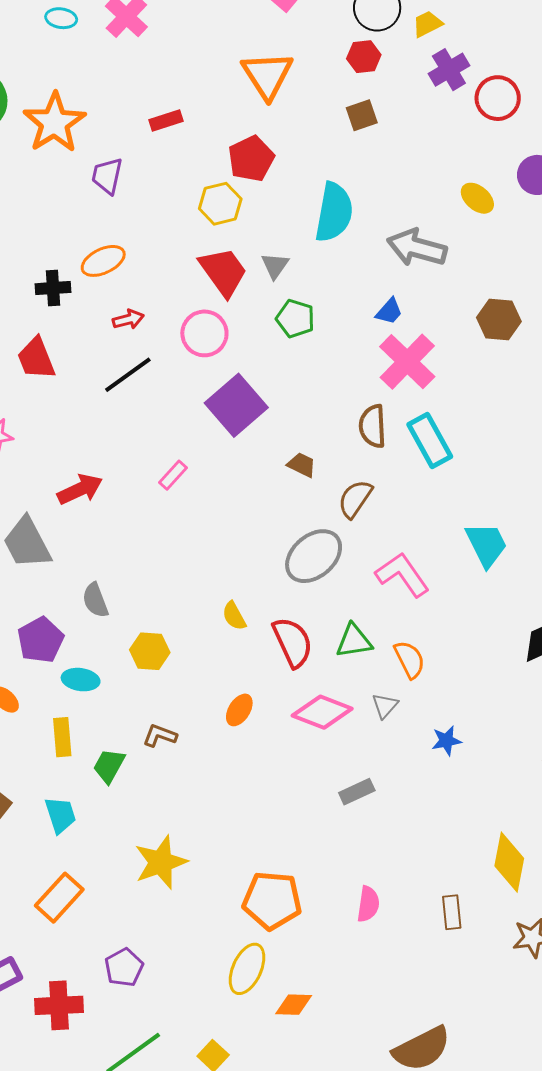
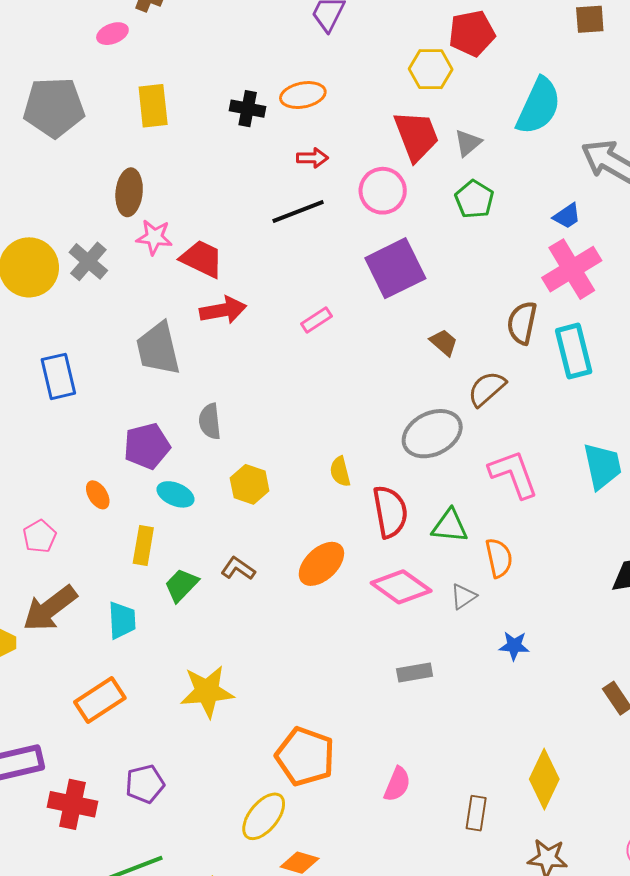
red trapezoid: (36, 359) -> (202, 259), moved, turned 123
orange ellipse: (239, 710) -> (321, 564), size x1.5

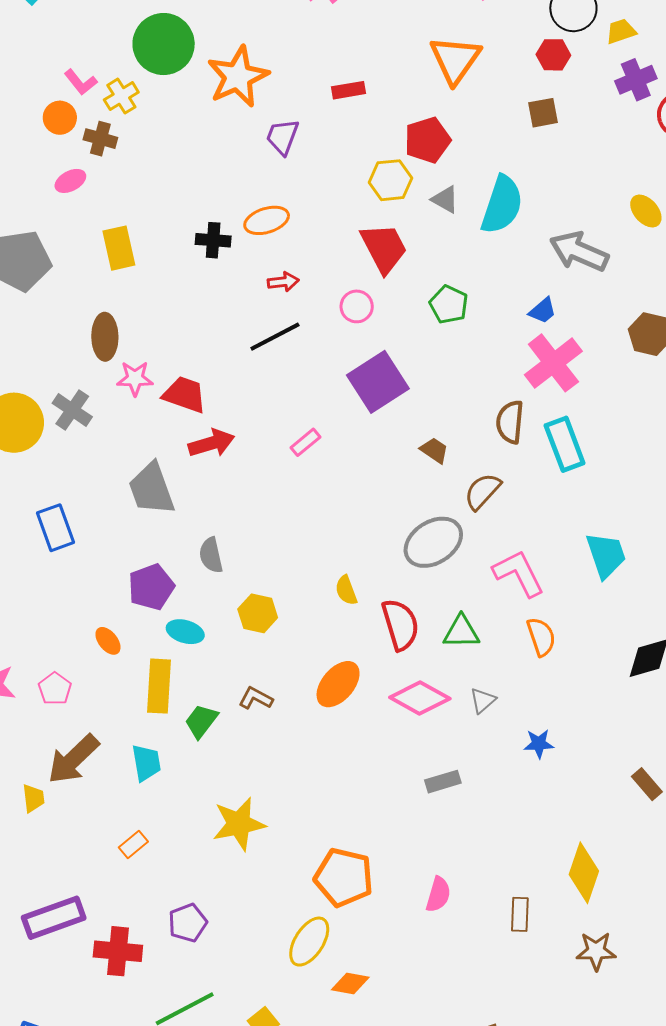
gray triangle: (468, 143) -> (445, 199), moved, turned -44
pink circle: (383, 191) -> (357, 306), size x0.7
yellow rectangle: (143, 546) -> (159, 686), size x1.4
orange semicircle: (499, 558) -> (541, 637), moved
orange rectangle: (100, 700) -> (133, 845), size x0.6

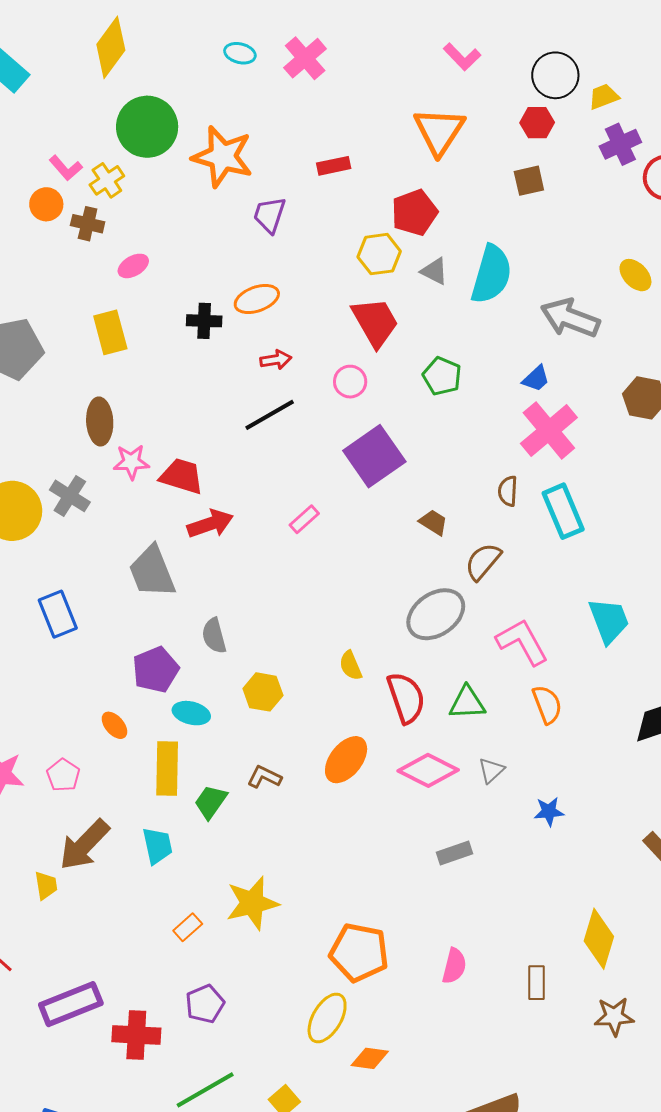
orange star: (238, 77) -> (223, 157), turned -30
pink ellipse: (70, 181) -> (133, 266), moved
brown semicircle: (510, 422) -> (508, 491), size x0.7
orange rectangle: (133, 845) -> (188, 927), moved

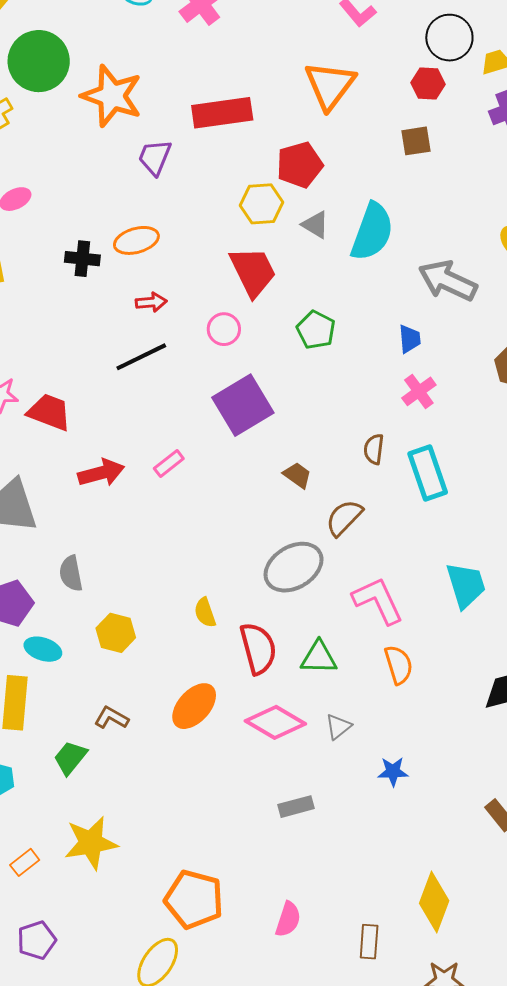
red rectangle: (334, 166) -> (222, 113), size x1.8
blue trapezoid: (536, 379) -> (410, 339), turned -56
pink cross: (549, 430) -> (419, 391), size x0.6
red arrow: (210, 524) -> (101, 473), moved
green trapezoid: (211, 802) -> (70, 758), moved

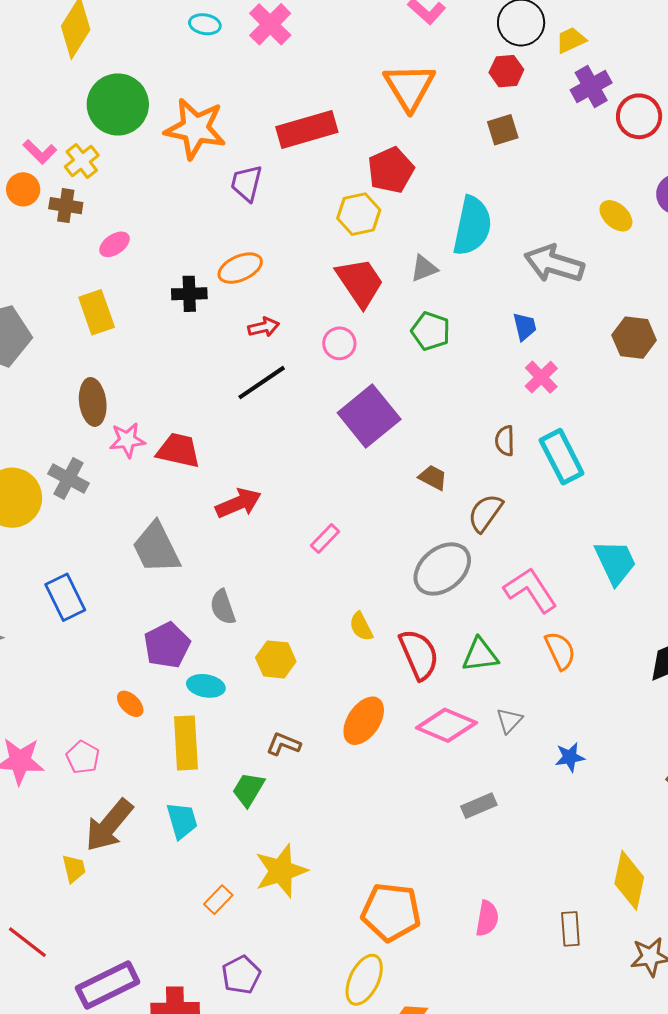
gray triangle: (315, 225) -> (424, 268), moved, turned -44
pink rectangle: (169, 463) -> (325, 538), moved

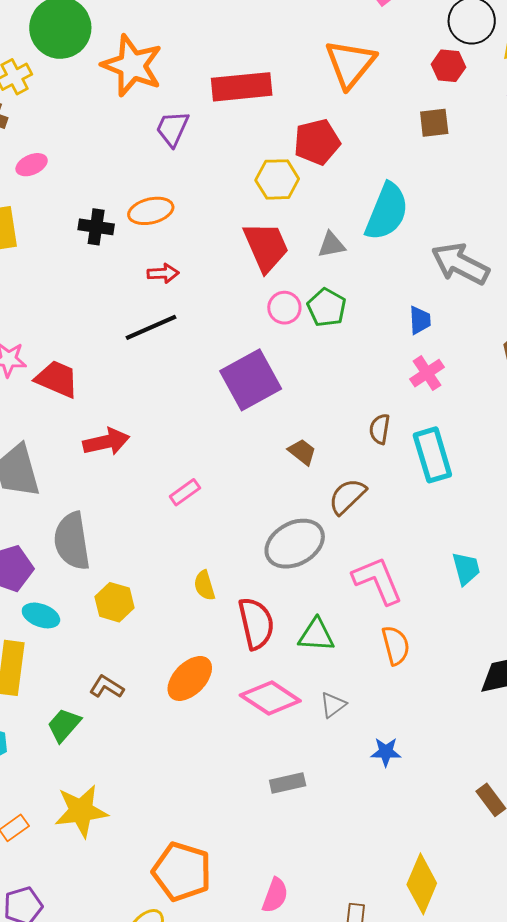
pink circle: (339, 343) -> (284, 308), moved
cyan trapezoid: (615, 562) -> (466, 569), size x0.7
gray semicircle: (223, 607) -> (72, 541), size x1.6

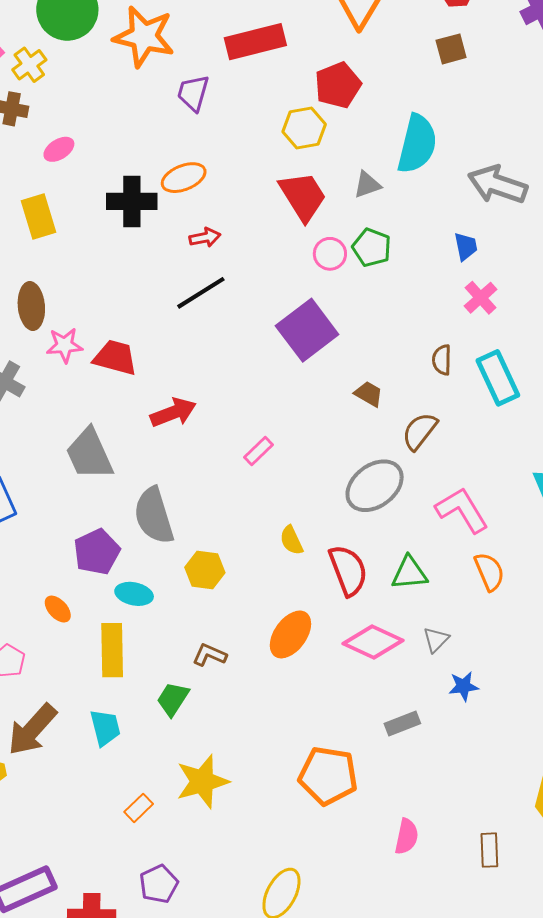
black cross: (96, 227) -> (132, 201), size x1.4
blue star: (386, 752) -> (464, 686), moved
orange pentagon: (182, 872) -> (328, 776), moved

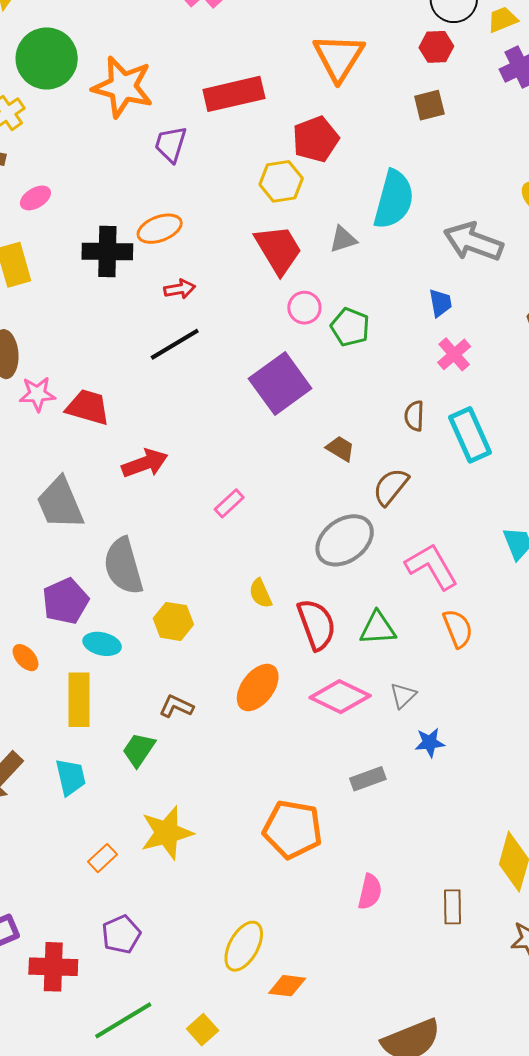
green pentagon: (372, 248) -> (350, 327), moved

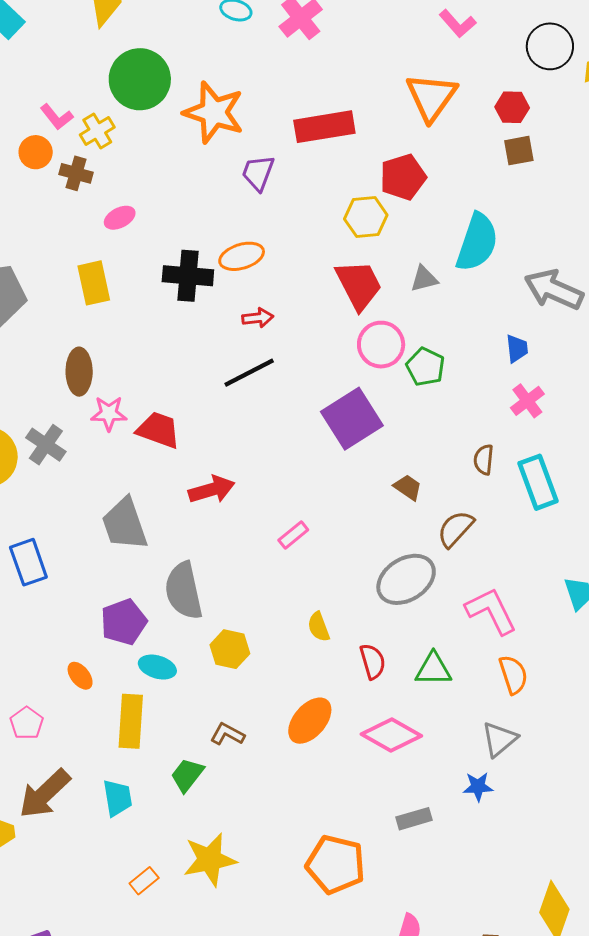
red hexagon: (436, 47) -> (512, 107), moved
pink circle: (304, 308) -> (381, 345), size x1.4
red semicircle: (317, 624) -> (373, 661), size x0.7
gray triangle: (403, 695) -> (499, 739), moved, size x1.4

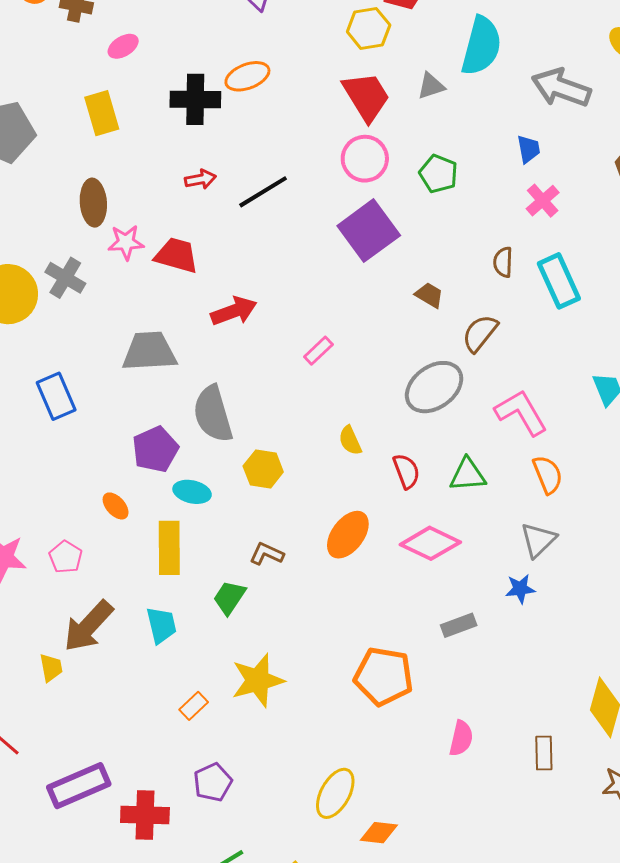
red arrow: (258, 318) -> (200, 179), moved
pink circle: (381, 345) -> (365, 159), moved
gray trapezoid: (125, 524) -> (149, 351), turned 110

